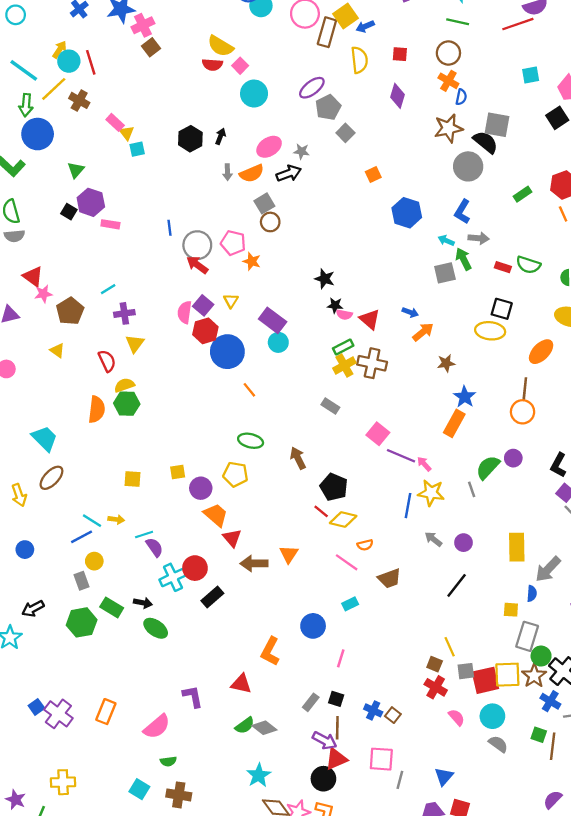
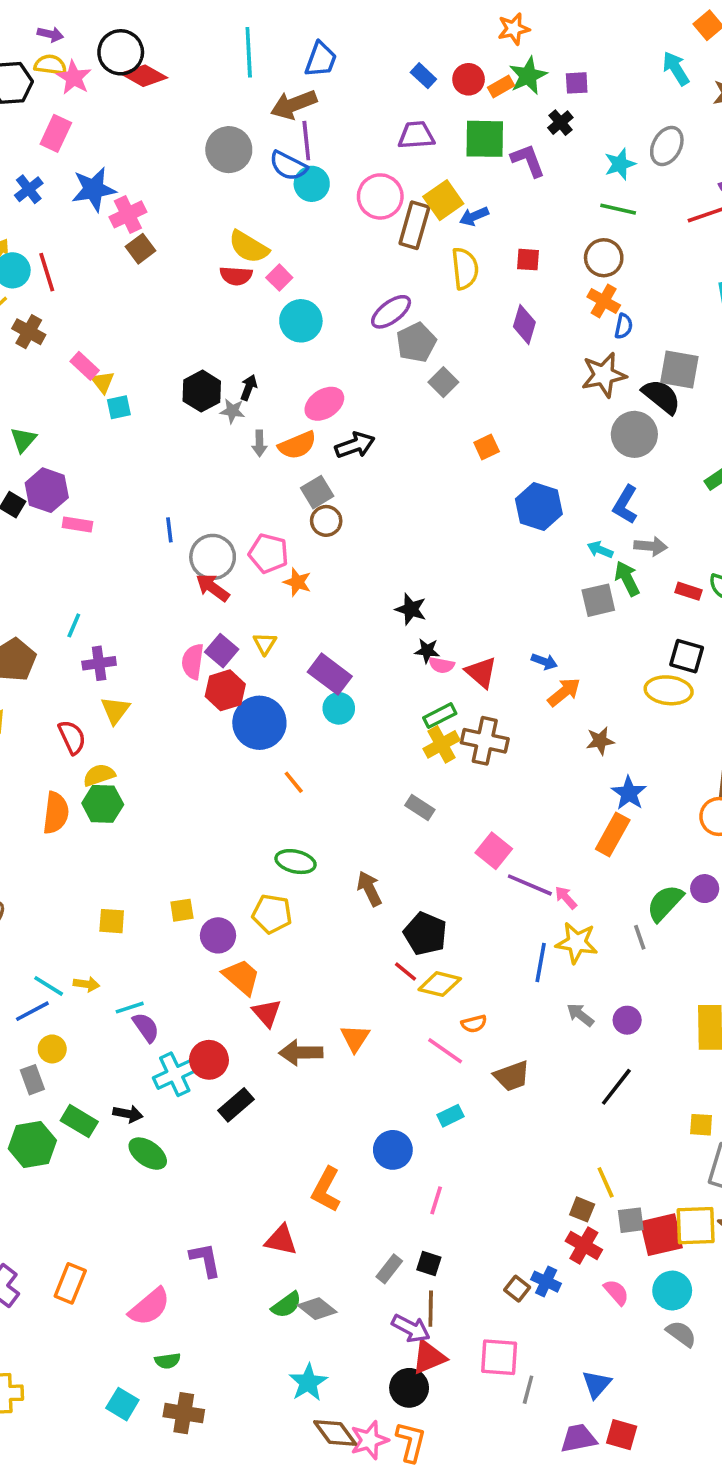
gray star: (301, 151) -> (232, 411), moved
cyan line: (108, 289) -> (74, 625), turned -35
blue cross: (373, 710) -> (546, 1282), moved

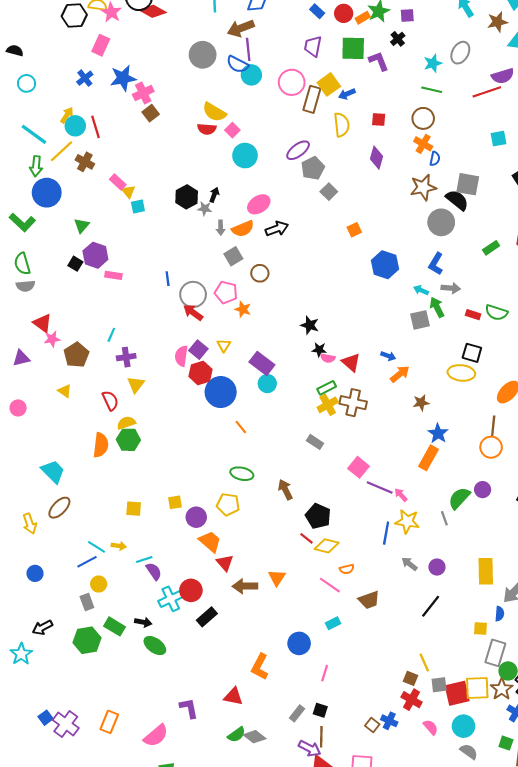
purple trapezoid: (416, 135) -> (313, 46), turned -75
gray square: (317, 492) -> (233, 256), moved

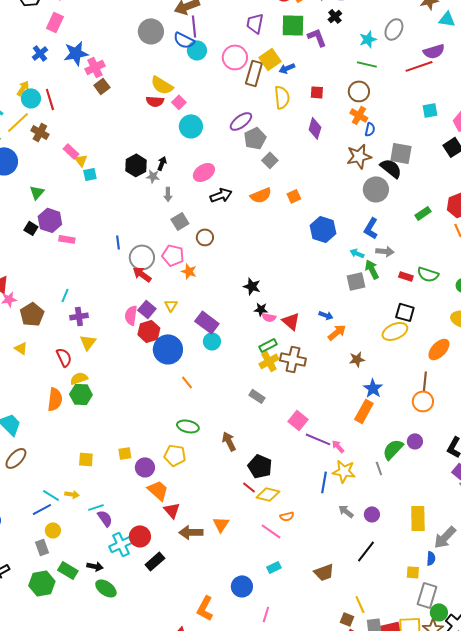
orange semicircle: (243, 229) -> (261, 195), moved
yellow ellipse: (461, 373) -> (395, 331), turned -30
brown trapezoid: (369, 600) -> (324, 572), moved

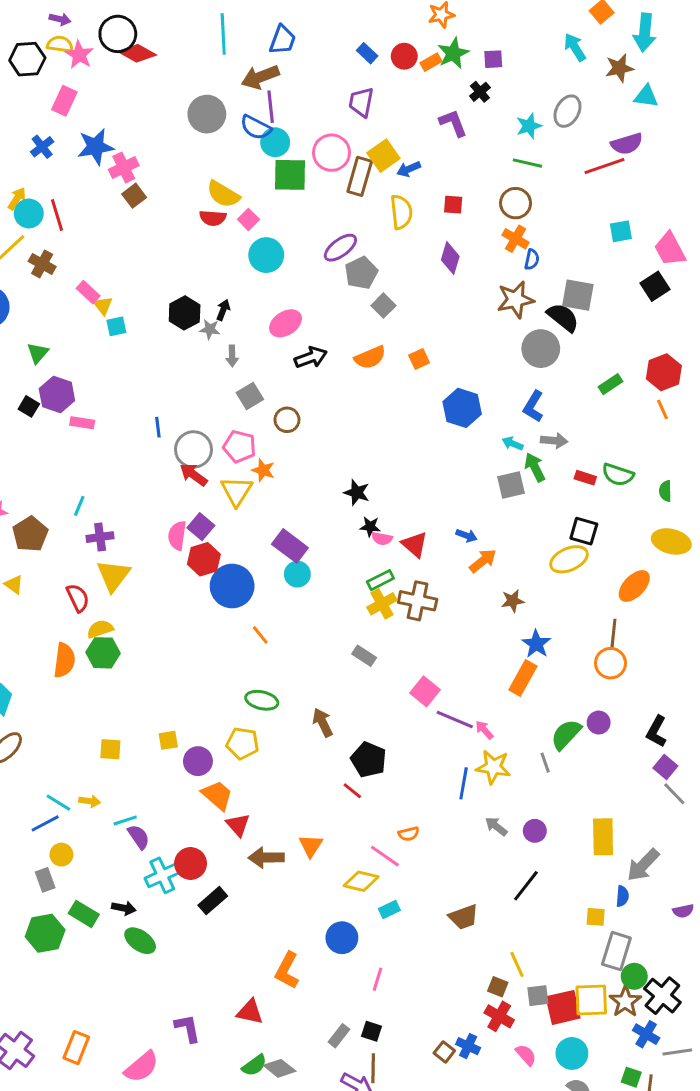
green square: (293, 25) -> (290, 175), moved
yellow triangle: (171, 305) -> (237, 491), moved, size x1.6
yellow triangle: (88, 342) -> (113, 576), size x1.4
yellow diamond: (268, 494) -> (361, 881), moved

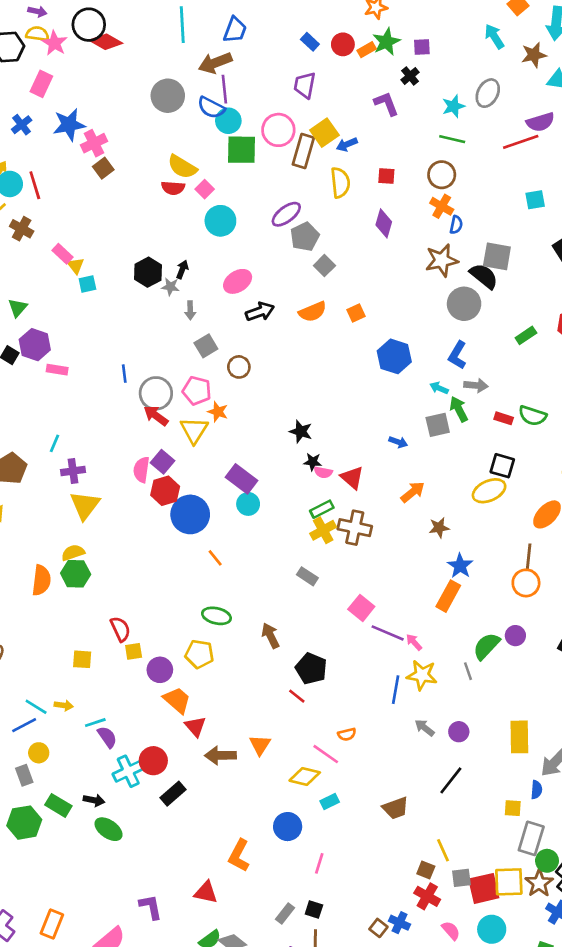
blue arrow: (467, 536) -> (398, 442), moved
red semicircle: (78, 598) -> (120, 629), moved

